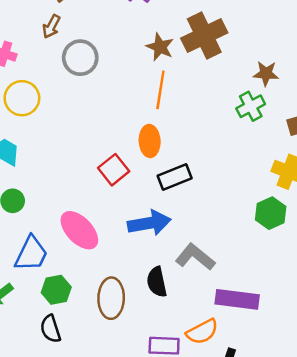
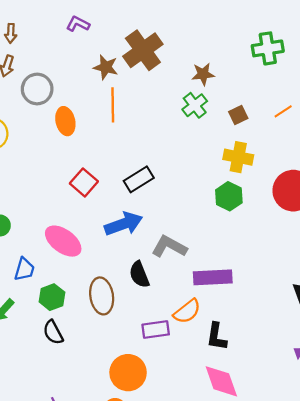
orange ellipse: (150, 141) -> (65, 121), moved
blue trapezoid: (31, 254) -> (24, 269), size x0.7

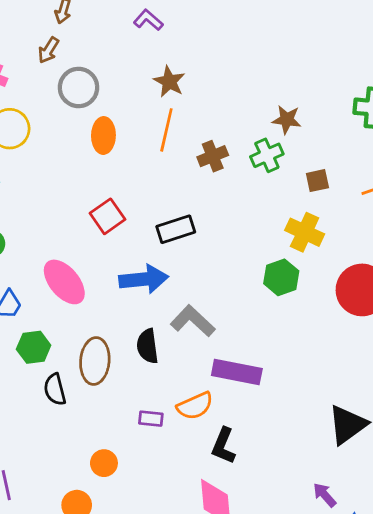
brown cross: (143, 50) -> (213, 156), moved, size x0.6
purple rectangle: (156, 330) -> (151, 419), size x0.7
black semicircle: (53, 332) -> (55, 389), moved
orange circle: (128, 373) -> (104, 463), size x0.6

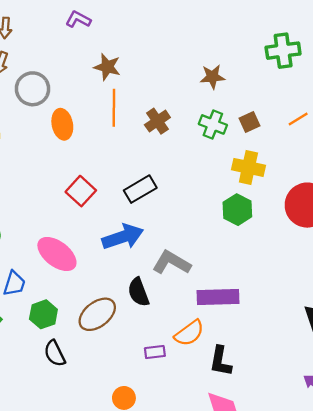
green cross: (267, 155) -> (213, 124), moved, turned -32
brown ellipse: (95, 361) -> (97, 314), turned 60
black semicircle: (55, 389) -> (55, 353), moved

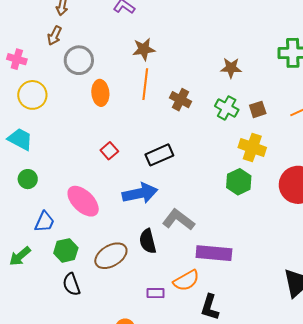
brown star: (107, 67) -> (144, 49), turned -30
brown cross: (157, 121) -> (180, 100), turned -35
red square: (81, 191) -> (109, 151), size x0.7

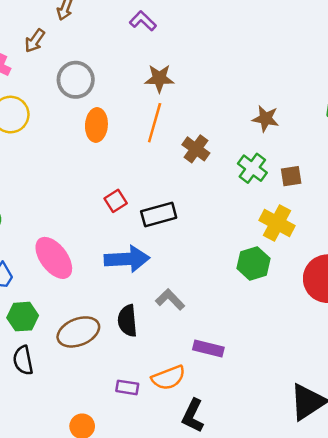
brown arrow: (54, 36) -> (35, 41), moved
red square: (109, 151) -> (116, 201), moved
gray L-shape: (178, 220) -> (170, 300), size x0.7
purple rectangle: (214, 253) -> (208, 348), size x0.7

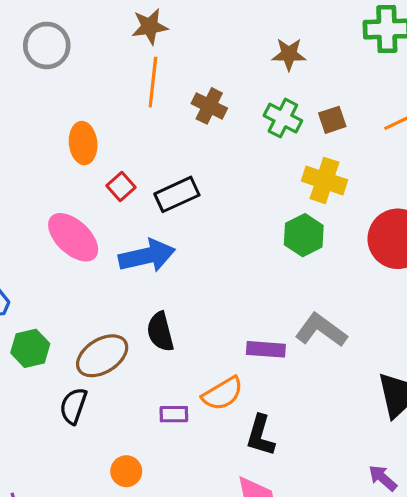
orange ellipse: (96, 125) -> (83, 143), moved
pink ellipse: (54, 258) -> (73, 237), moved
gray L-shape: (170, 300) -> (321, 330), moved, size x1.4
black semicircle: (23, 360) -> (73, 406), moved, turned 40

